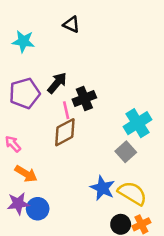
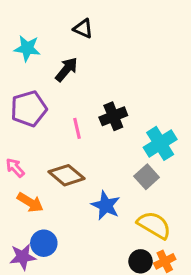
black arrow: (57, 83) -> (66, 69), moved
black cross: (84, 98) -> (113, 116), moved
brown diamond: (65, 132) -> (66, 175), moved, turned 68
blue star: (102, 188) -> (106, 205), moved
purple star: (18, 204) -> (23, 257), moved

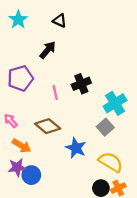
cyan star: (27, 48) -> (18, 20), moved, turned 30
purple star: (23, 257) -> (17, 167), moved

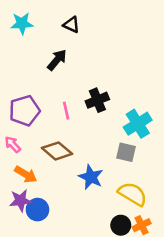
cyan star: (18, 20) -> (22, 23), turned 30
purple pentagon: (20, 78) -> (24, 111), moved
gray square: (105, 127) -> (126, 152), turned -35

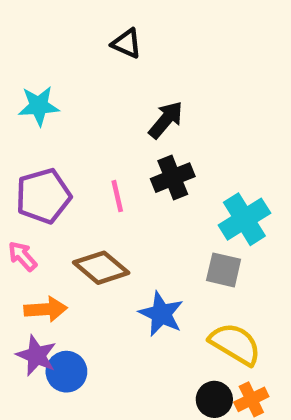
cyan star: (22, 23) -> (39, 106), moved
black arrow: (57, 60) -> (166, 120), moved
orange arrow: (26, 174) -> (46, 309), turned -35
purple star: (21, 200) -> (36, 355), turned 30

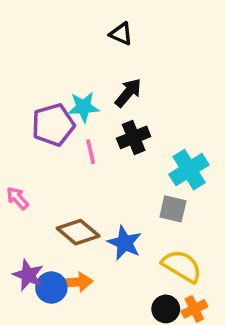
black triangle: (127, 43) -> (121, 34), moved
cyan star: (39, 106) -> (84, 107), moved
purple pentagon: (43, 196) -> (53, 125), moved
brown diamond: (101, 268) -> (78, 232), moved
orange arrow: (46, 309) -> (76, 282), moved

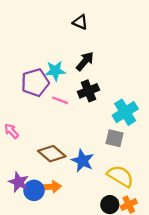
pink line: (91, 152) -> (60, 100), turned -56

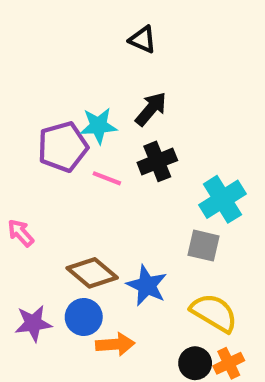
purple star: (19, 182) -> (33, 323), turned -30
orange arrow: (51, 187) -> (115, 344), moved
blue circle: (34, 190) -> (84, 317), moved

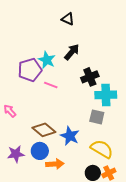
cyan star: (98, 126) -> (47, 60), turned 30
black cross: (157, 161) -> (90, 77), moved
cyan cross: (222, 199) -> (106, 95), turned 30

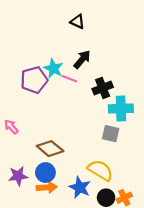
pink line: (51, 85) -> (69, 79), moved
blue star: (70, 136) -> (80, 187), moved
yellow semicircle: (102, 149) -> (100, 170), moved
orange arrow: (55, 164) -> (47, 187), moved

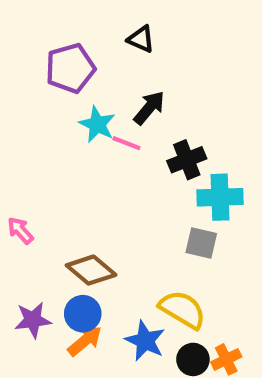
purple pentagon: (34, 80) -> (70, 68), moved
orange arrow: (47, 187) -> (85, 341), turned -36

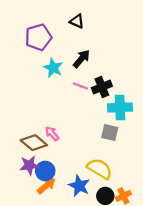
pink line: (126, 143) -> (80, 86), moved
pink arrow: (20, 230) -> (52, 134), moved
brown diamond: (91, 270) -> (34, 143), moved
purple star: (33, 320) -> (29, 165), moved

